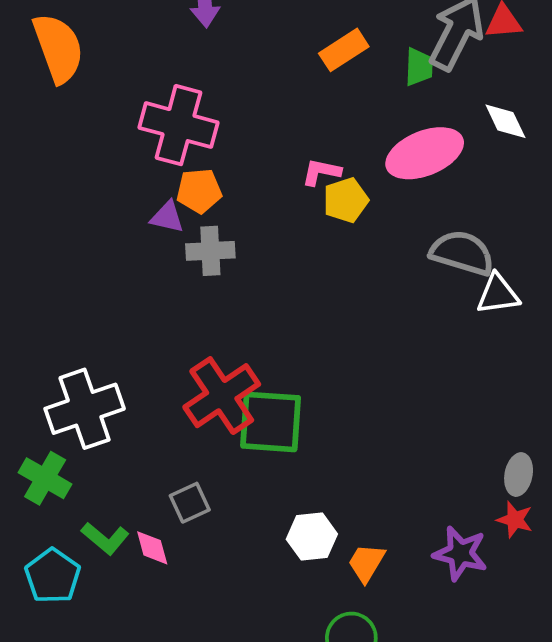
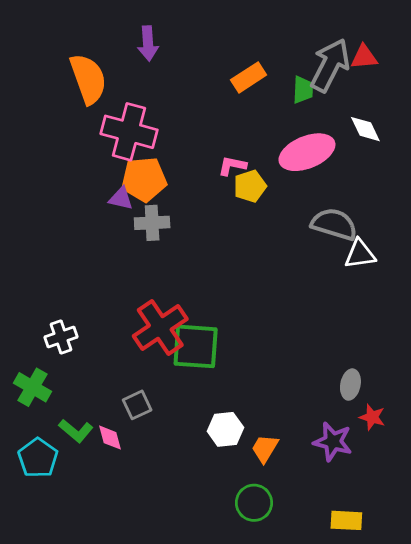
orange semicircle: (58, 48) -> (88, 79), moved
orange pentagon: (199, 191) -> (144, 179), size x1.4
white cross: (85, 409) -> (61, 337), size x0.6
gray ellipse: (519, 475) -> (350, 385), moved

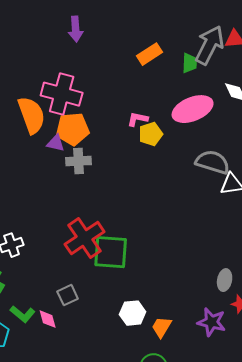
orange semicircle: (88, 79) -> (32, 115), moved

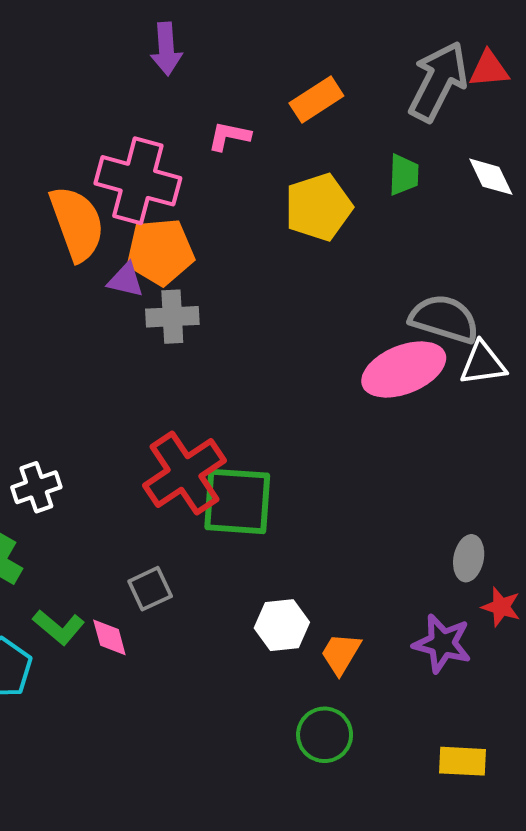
green trapezoid: (190, 63) -> (404, 175), moved
pink ellipse: (193, 109) -> (404, 369), moved
pink L-shape: (138, 119) -> (229, 136), moved
yellow pentagon: (151, 134) -> (318, 207), moved, size x1.4

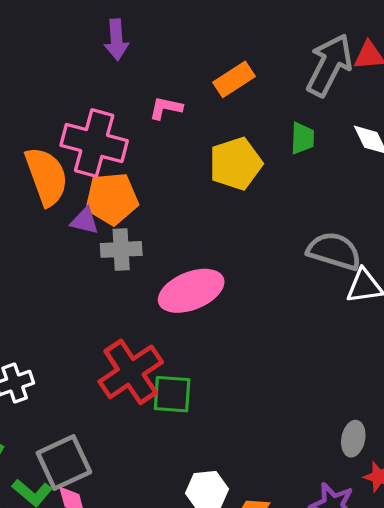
pink ellipse: (404, 369) -> (191, 291), moved
green square: (237, 501) -> (172, 394), size x0.7
gray square: (150, 589) -> (64, 462), moved, size x1.6

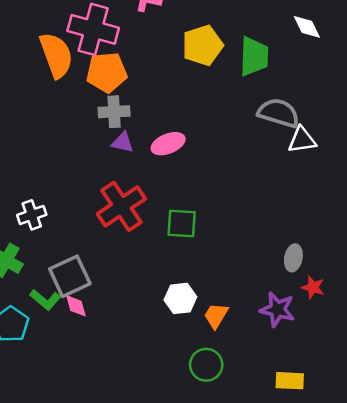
green trapezoid: (302, 138) -> (254, 56), moved, size x1.6
purple triangle: (85, 221) -> (123, 142), moved
pink ellipse: (191, 291) -> (168, 144), size x0.7
green square: (172, 394) -> (182, 223), moved

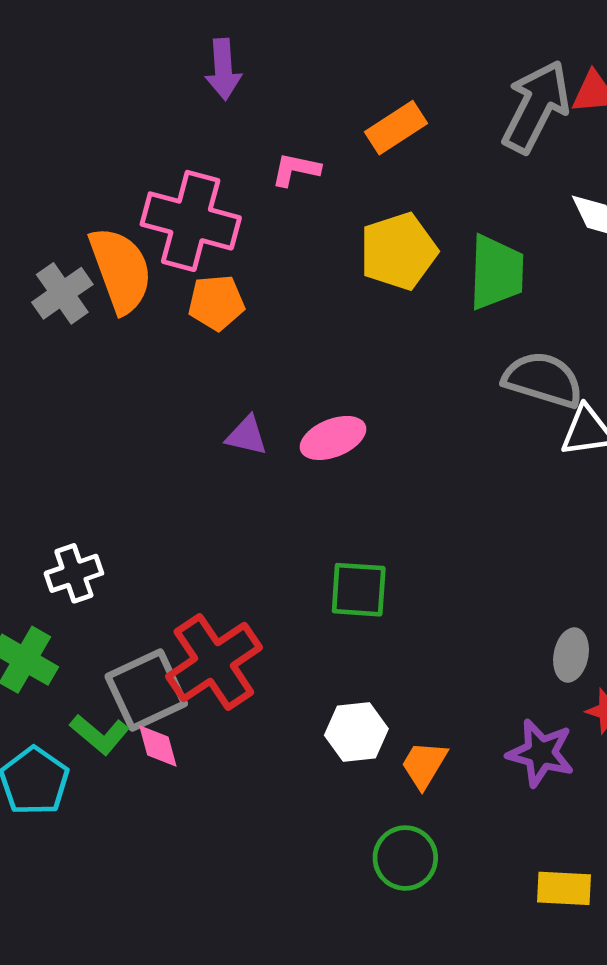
orange pentagon: (107, 72) -> (216, 303), size x0.7
gray cross: (114, 112) -> (62, 293), moved, turned -32
red cross: (121, 206) -> (214, 662), moved

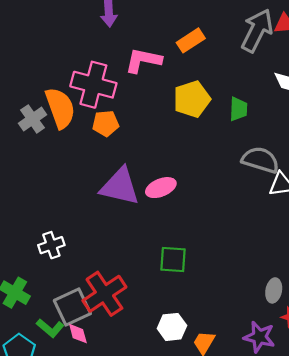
pink L-shape: (296, 170) -> (143, 60), size x1.6
green trapezoid: (496, 272) -> (238, 109), size x0.7
purple triangle: (247, 436) -> (120, 186), size x2.0
white cross: (74, 573) -> (51, 245), moved

